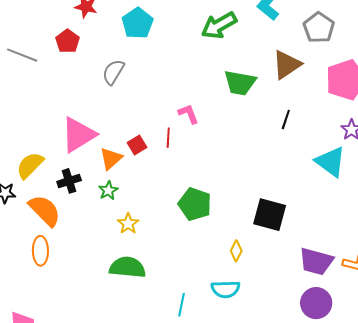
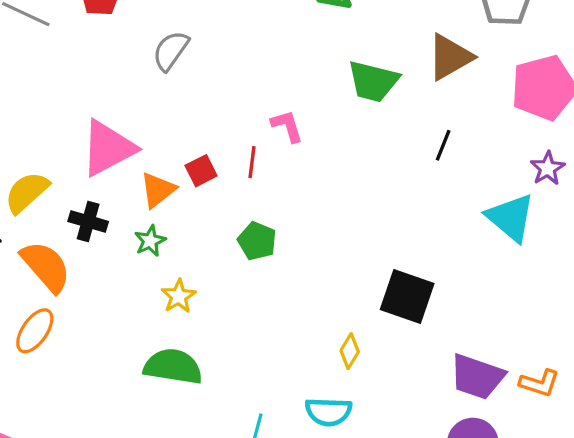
black cross: (69, 181) -> (88, 221), turned 30
green pentagon: (195, 204) -> (257, 241), moved, size x0.7
orange ellipse: (40, 251) -> (35, 331), turned 32

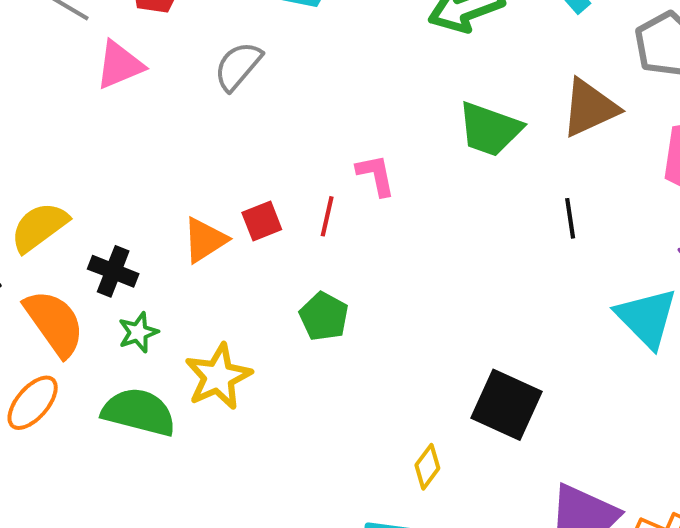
black line: (443, 145) -> (570, 218), turned -36
pink triangle: (108, 148) -> (120, 65), moved, size x0.7
green star: (150, 241) -> (138, 332), moved
yellow star: (179, 296) -> (218, 377), size x1.5
green semicircle: (173, 366) -> (139, 412), moved

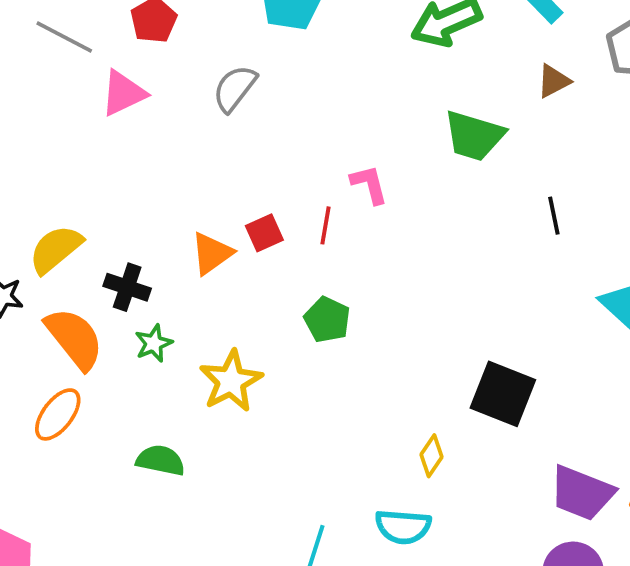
brown triangle: (590, 108) -> (554, 81), moved, size x0.6
green semicircle: (139, 412) -> (161, 460), moved, size x0.7

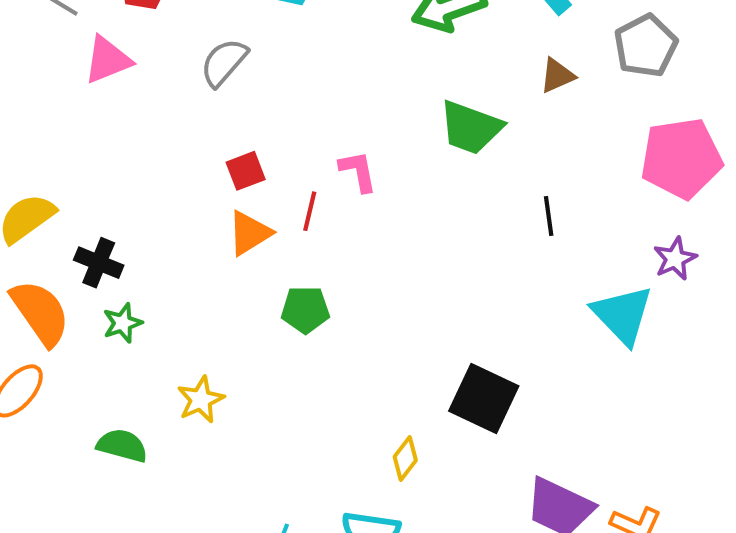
red square: (264, 233) -> (246, 171), moved
orange triangle: (212, 253) -> (249, 233), moved
green pentagon: (327, 320) -> (305, 310), turned -30
yellow star: (231, 381) -> (201, 400), moved, size x0.7

